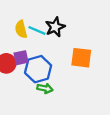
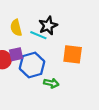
cyan line: (37, 30) -> (38, 35), moved
green arrow: (45, 88) -> (51, 83), moved

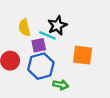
purple square: (16, 54) -> (39, 45), moved

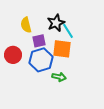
cyan line: (47, 35) -> (68, 31), moved, turned 35
orange square: (83, 55) -> (62, 49), moved

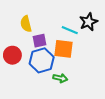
black star: (56, 23) -> (89, 22), moved
cyan line: (68, 31) -> (70, 30), turned -35

